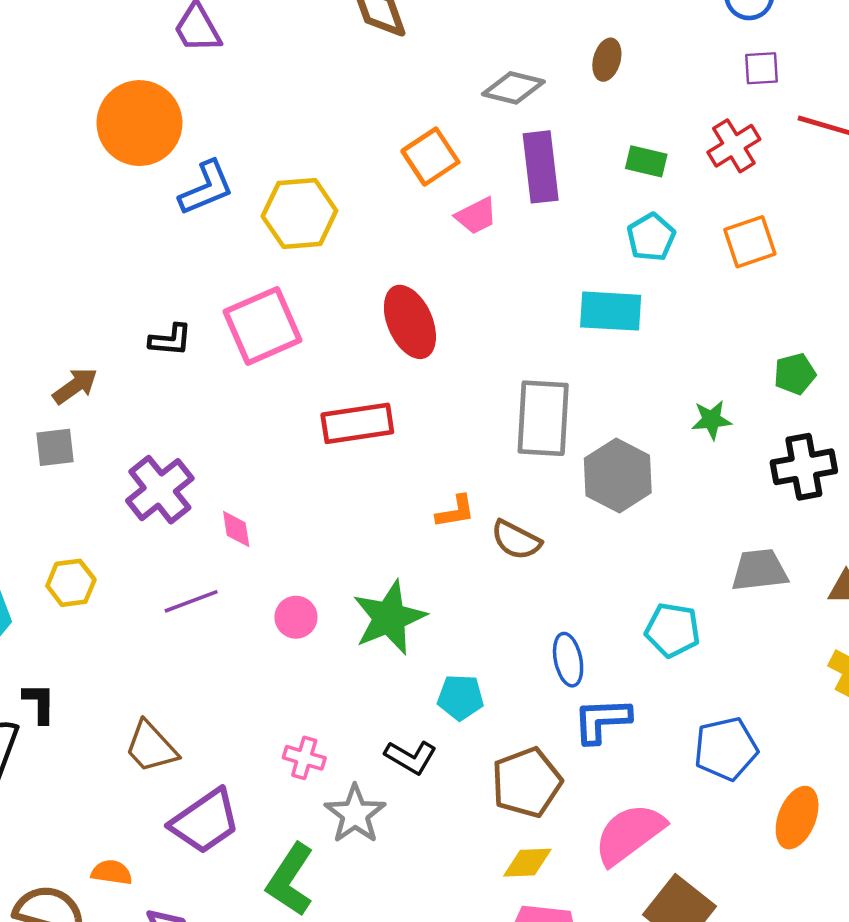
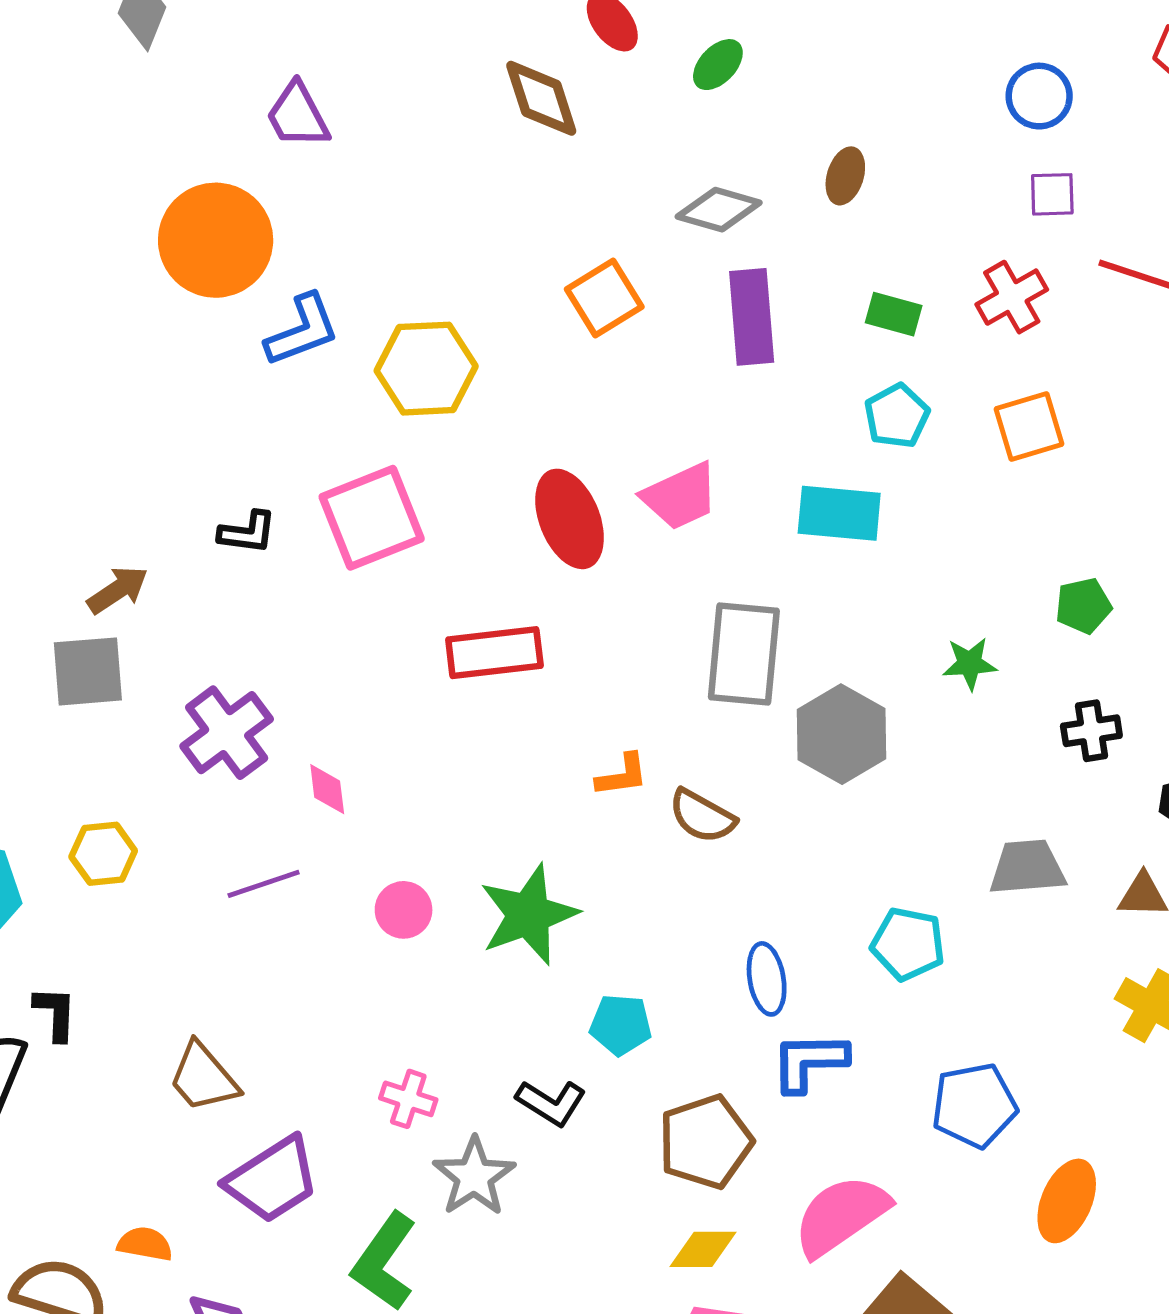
pink trapezoid: (476, 216) -> (680, 496), moved, size x1.4
gray square: (55, 447) -> (88, 671), size x1.4
black cross: (804, 467) -> (1091, 731), size x0.7

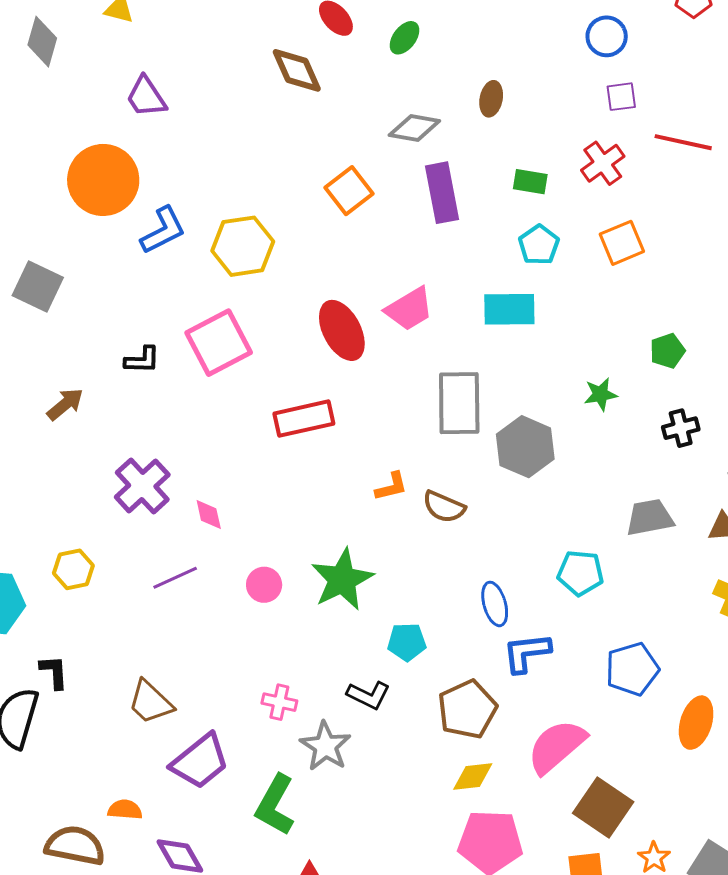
gray square: (88, 671) -> (38, 287), moved, turned 36

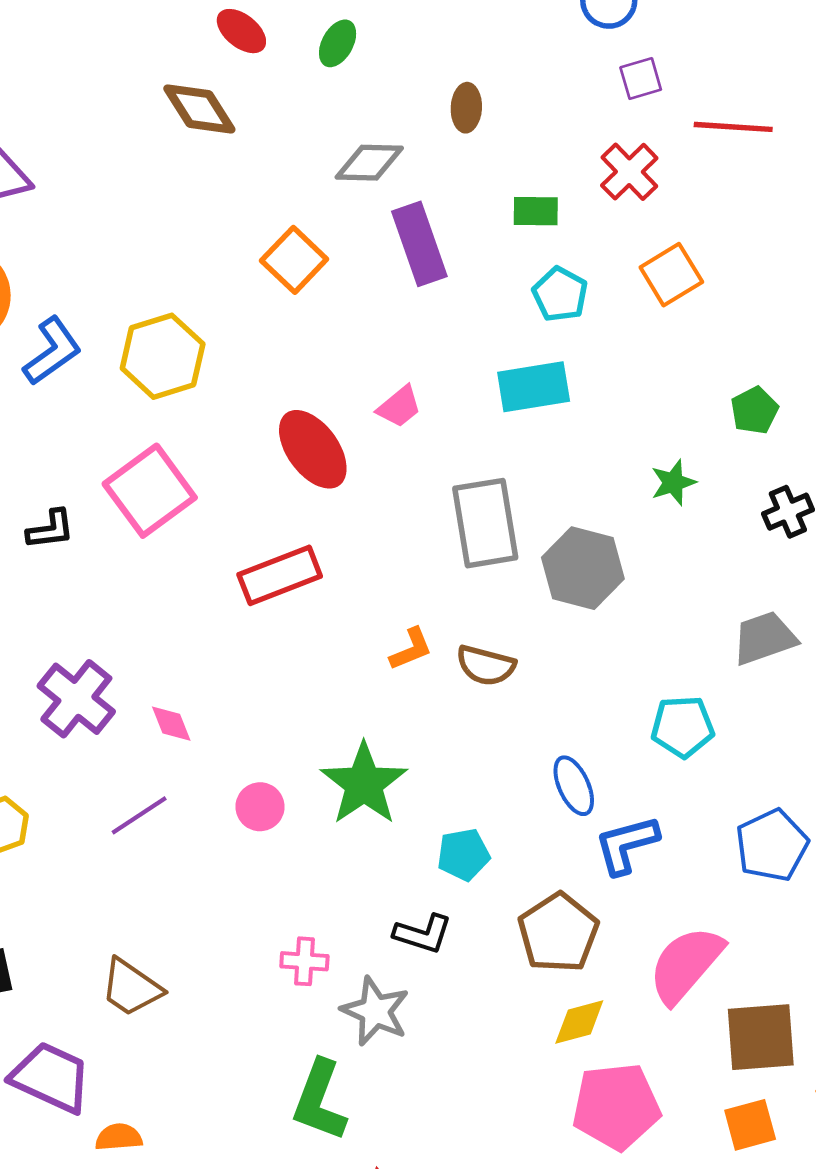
pink trapezoid: (409, 309) -> (399, 407), size x0.7
purple trapezoid: (200, 761) -> (51, 1077), moved, turned -108
brown square: (603, 807) -> (761, 1037), turned -30

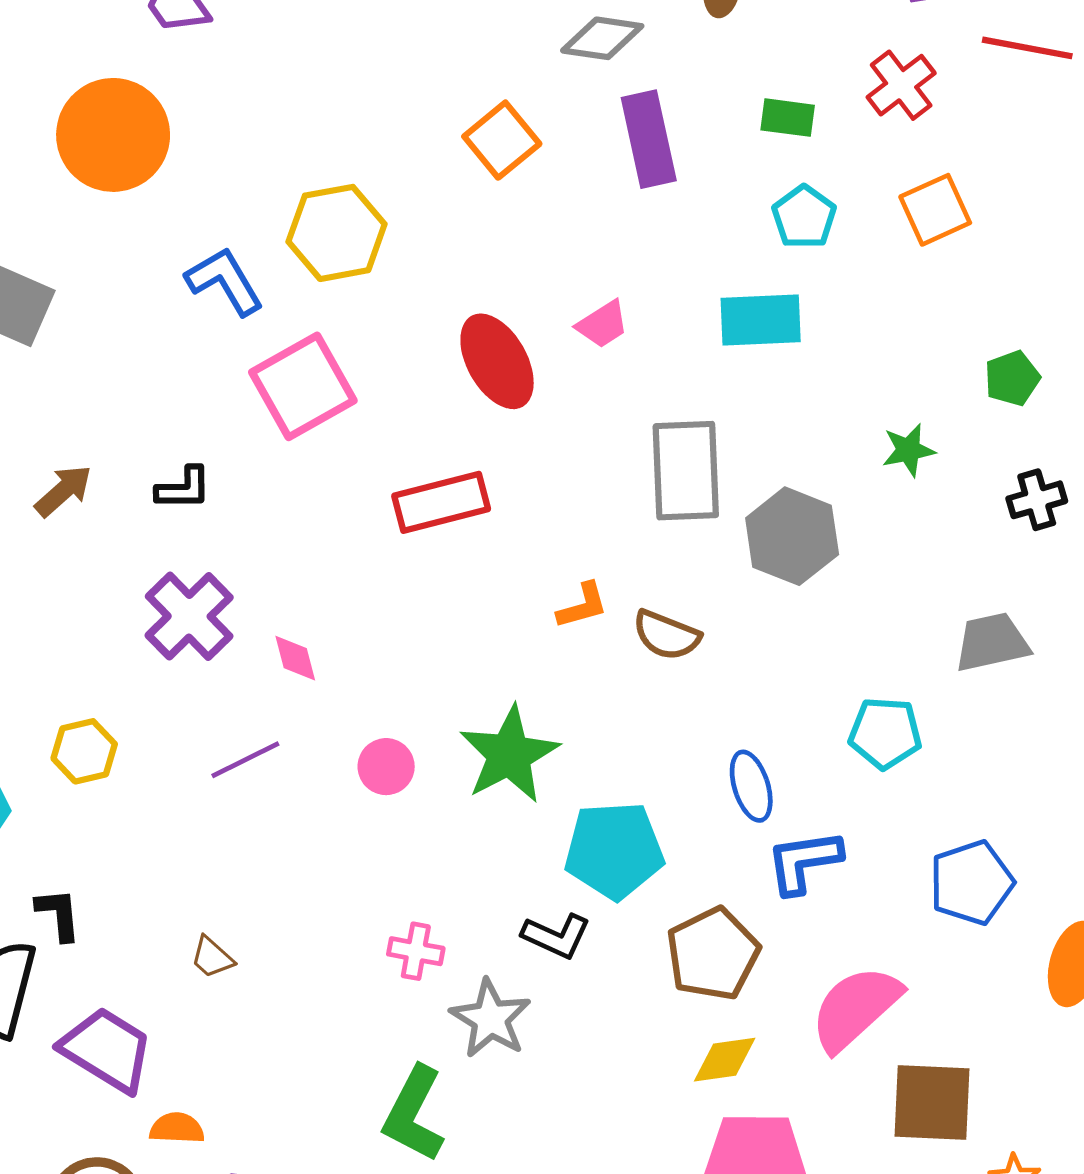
blue L-shape: (52, 351) -> (225, 281), moved, turned -92
black L-shape: (50, 529) -> (183, 488), moved
cyan pentagon: (463, 855) -> (614, 850), size x1.6
brown trapezoid: (131, 988) -> (212, 957), size x0.6

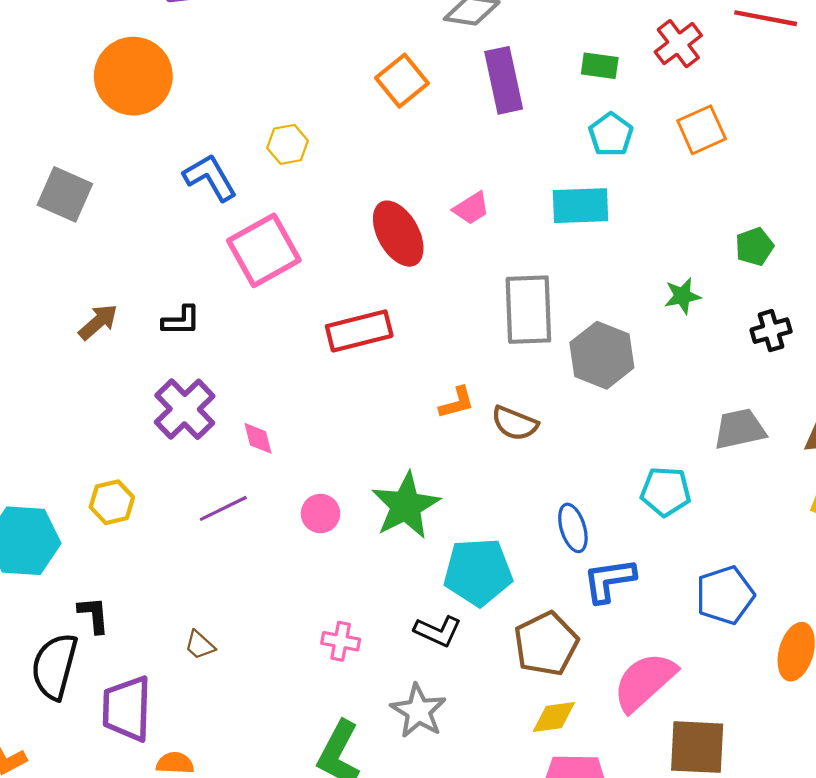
yellow hexagon: (337, 233) -> (288, 144), size x0.6
gray star: (491, 1019) -> (418, 711), moved
purple trapezoid: (107, 1050) -> (127, 709), turned -120

